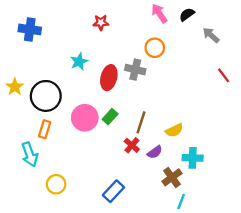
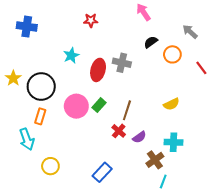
black semicircle: (187, 14) -> (151, 42), moved
orange circle: (155, 48) -> (172, 54), moved
yellow semicircle: (174, 130) -> (171, 104), moved

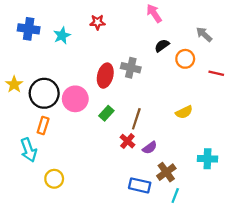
cyan star: (71, 55) -> (62, 36), moved
red line: (201, 68) -> (216, 73), turned -40
pink circle: (76, 106) -> (75, 99), moved
cyan cross: (173, 142) -> (207, 159), moved
blue rectangle: (102, 172) -> (140, 185), moved, turned 60

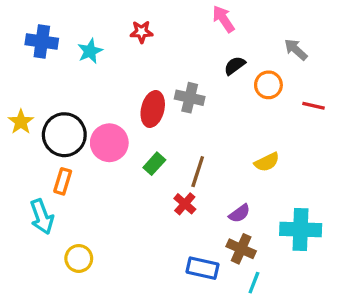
purple semicircle: (150, 148) -> (240, 213), moved
cyan cross: (207, 159) -> (301, 230), size x1.4
brown cross: (166, 172) -> (241, 249), turned -30

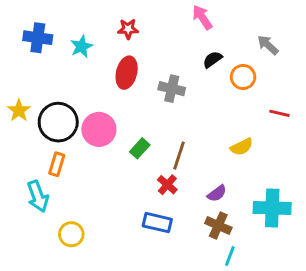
red line: (313, 106) -> (279, 113), moved
red ellipse: (153, 109) -> (127, 73), moved
blue rectangle: (203, 268) -> (157, 223), moved

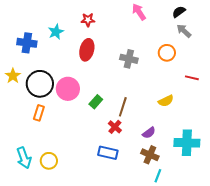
blue cross: (38, 38) -> (27, 43), moved
black semicircle: (212, 60) -> (179, 12), moved
gray cross: (172, 89) -> (129, 59), moved
cyan arrow: (38, 196) -> (24, 158), moved

